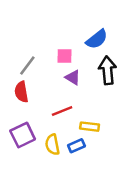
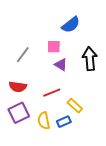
blue semicircle: (97, 39) -> (71, 25), moved
red semicircle: (21, 92) -> (18, 87), moved, turned -72
yellow rectangle: (90, 127) -> (75, 106), turned 35

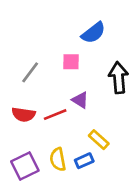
purple triangle: (61, 65) -> (80, 100), moved
red line: (52, 93) -> (55, 115), moved
purple square: (19, 113) -> (25, 166), moved

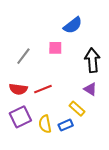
purple triangle: (80, 100) -> (90, 89), moved
purple square: (25, 166) -> (20, 117), moved

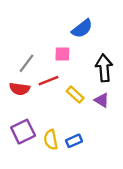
red semicircle: (18, 89) -> (20, 89), moved
red line: (43, 89) -> (49, 81), moved
yellow rectangle: (77, 109) -> (75, 95), moved

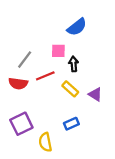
black arrow: (104, 68) -> (74, 64), moved, size x0.6
yellow semicircle: (51, 140) -> (45, 142), moved
blue rectangle: (74, 141) -> (71, 124), moved

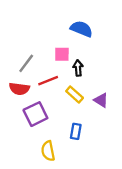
blue semicircle: (77, 27) -> (81, 29), turned -120
purple square: (21, 124) -> (35, 114), moved
blue rectangle: (71, 124) -> (76, 131), turned -56

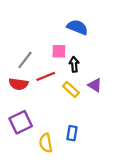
purple triangle: (101, 100) -> (95, 85), moved
purple square: (35, 114) -> (21, 122), moved
blue rectangle: (76, 131) -> (72, 133), moved

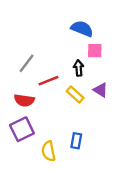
pink square: (59, 51) -> (95, 51), moved
red semicircle: (18, 84) -> (24, 100), moved

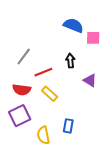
pink square: (95, 51) -> (93, 38), moved
yellow rectangle: (75, 95) -> (50, 94), moved

